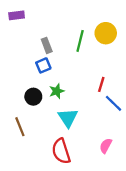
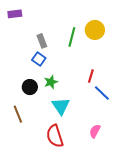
blue square: (43, 65) -> (39, 59), turned -32

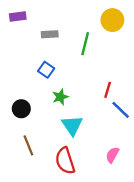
yellow circle: (95, 30) -> (112, 20), moved
gray rectangle: (42, 41) -> (50, 34), moved, turned -72
black circle: (30, 87) -> (21, 109), moved
brown line: (18, 114) -> (28, 145), moved

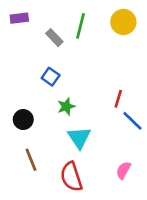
gray rectangle: (50, 34) -> (54, 38), turned 49
green line: (85, 44) -> (80, 26), moved

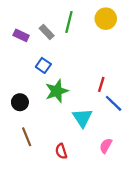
purple rectangle: (19, 18) -> (21, 35), moved, turned 32
green star: (66, 107) -> (57, 91), size x1.5
cyan triangle: (79, 138) -> (82, 118), moved
red semicircle: (71, 177) -> (61, 151), size x0.6

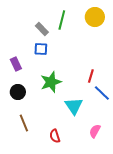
purple rectangle: (21, 35) -> (16, 64), moved, turned 40
blue square: (43, 65) -> (41, 49), moved, turned -32

